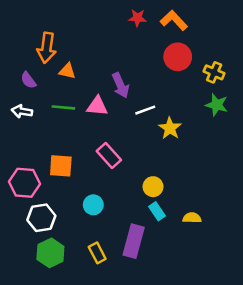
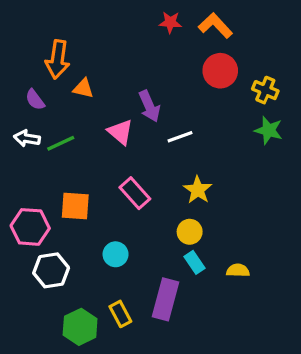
pink triangle: (97, 106) -> (120, 132), turned 35
green line: (63, 107) -> (61, 143), moved, turned -30
yellow star: (170, 128) -> (198, 190), moved
green hexagon: (50, 253) -> (80, 327), moved

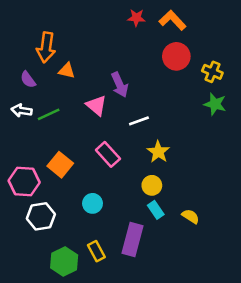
white line: (180, 137) -> (139, 121), moved
orange square: (75, 206) -> (60, 165), turned 35
yellow semicircle: (238, 270) -> (191, 216), turned 30

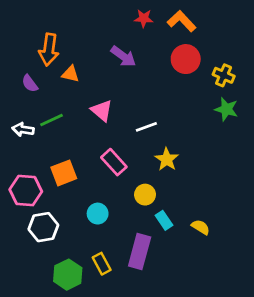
purple arrow: (120, 85) -> (123, 56), moved, turned -30
white arrow: (22, 111) -> (23, 130), moved
orange square: (60, 165) -> (64, 173), turned 30
yellow circle: (152, 185) -> (145, 195), moved

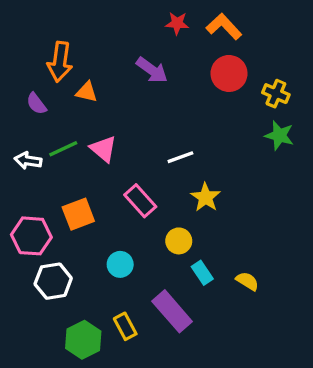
pink triangle: (102, 111) -> (103, 149), moved
purple rectangle: (140, 251) -> (172, 311), turned -56

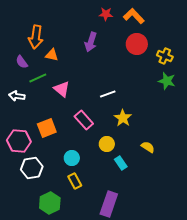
purple arrow: (152, 70) -> (91, 42), turned 72
green line: (63, 149) -> (38, 78), moved
yellow semicircle: (247, 281) -> (148, 147), moved
purple rectangle: (172, 311) -> (109, 204), moved, turned 60
yellow rectangle: (125, 326) -> (75, 181), moved

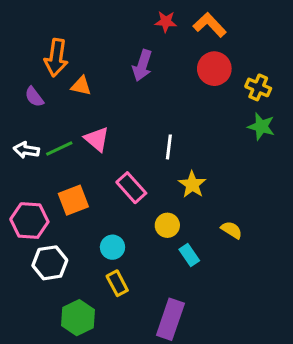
green line: (38, 78) -> (59, 149), moved
white line: (108, 94) -> (169, 147), turned -63

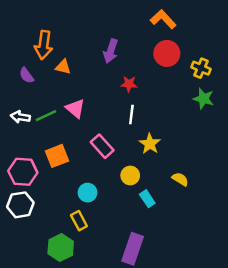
red star: (166, 22) -> (129, 84), moved
white hexagon: (50, 263) -> (20, 205), moved
yellow rectangle: (117, 283) -> (79, 221), moved

